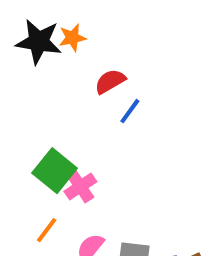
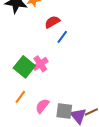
pink cross: (80, 186) -> (40, 64), moved

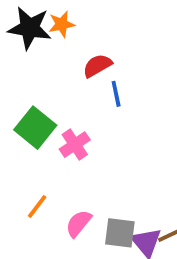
blue line: (62, 37) -> (116, 94), turned -48
green square: (24, 67) -> (35, 128), moved

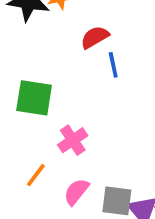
green square: (35, 128) -> (34, 98), turned -30
pink cross: (75, 145) -> (73, 140), moved

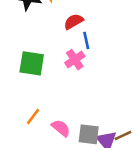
pink cross: (73, 140) -> (75, 60), moved
pink semicircle: (76, 192) -> (61, 128), turned 90

